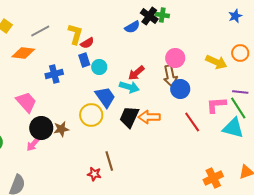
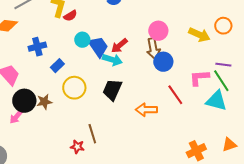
blue rectangle: (84, 60) -> (57, 66), moved, turned 64
blue trapezoid: (105, 97) -> (98, 47), moved
orange arrow: (149, 117) -> (146, 110), moved

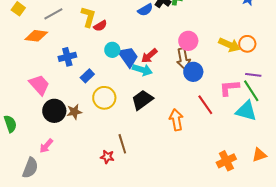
orange circle: (223, 26) -> (247, 44), moved
black trapezoid: (112, 90) -> (142, 100), turned 30
orange arrow: (146, 110) -> (176, 120), turned 80
pink arrow: (16, 117) -> (46, 146), moved

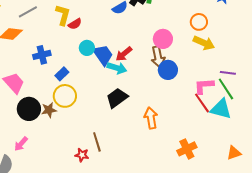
orange circle: (247, 44) -> (199, 22), moved
yellow circle: (104, 98) -> (65, 96), moved
red line: (205, 105) -> (202, 103), moved
orange cross: (226, 161) -> (187, 149), moved

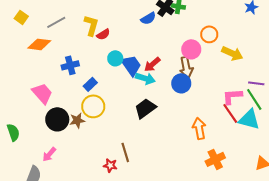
orange circle: (199, 22) -> (209, 34), moved
blue circle: (168, 70) -> (181, 83), moved
orange arrow: (151, 118) -> (199, 128), moved

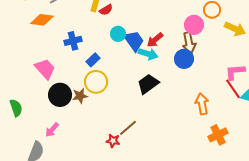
brown line: (125, 152) -> (128, 128), turned 66

